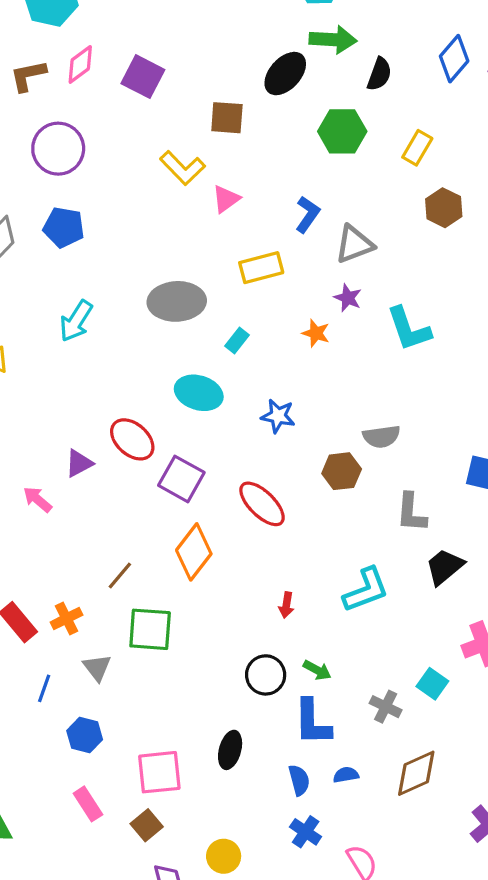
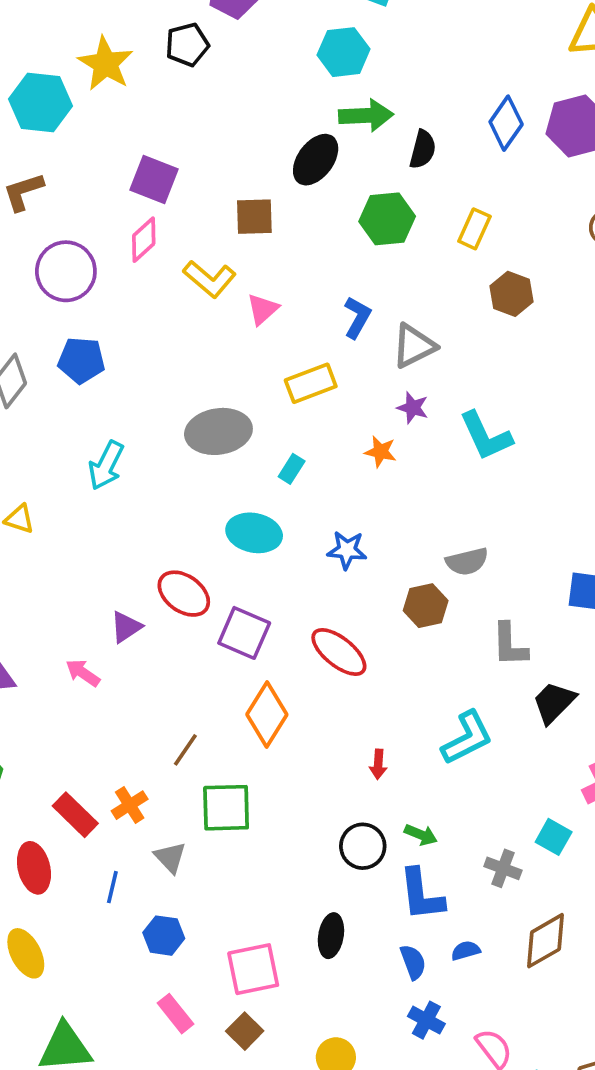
pink diamond: (80, 64) -> (144, 240), moved

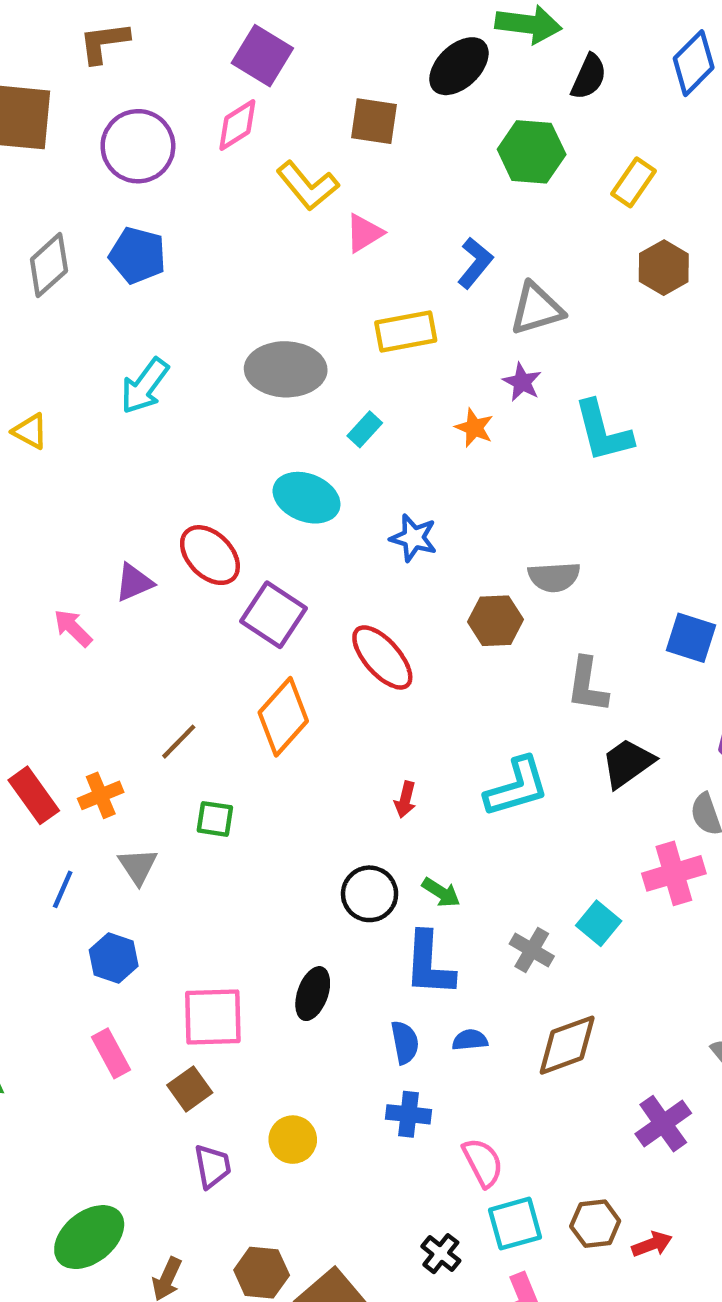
green square: (226, 808) -> (215, 819), size x0.6
blue cross: (426, 1020) -> (408, 1114), turned -32

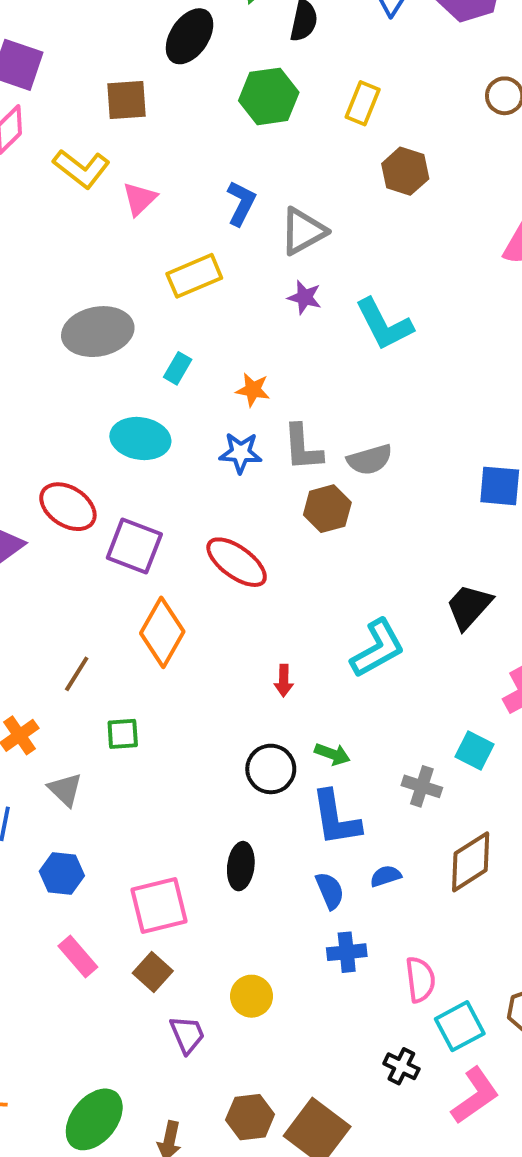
orange star: (474, 428) -> (253, 390), moved
gray L-shape: (587, 685) -> (303, 448), moved
pink semicircle: (483, 1162) -> (420, 980), turned 33

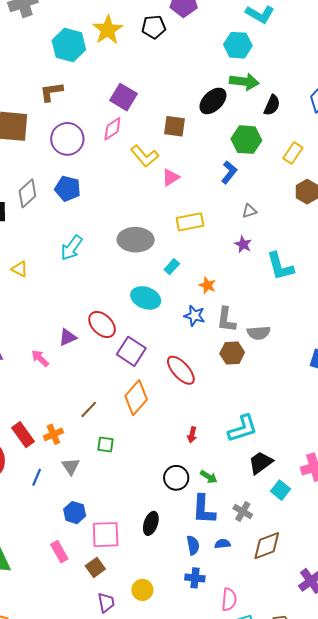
blue L-shape: (241, 203) -> (229, 172), moved
gray triangle: (303, 231) -> (249, 211), size x0.6
black trapezoid: (469, 607) -> (261, 463), moved
gray cross: (422, 786) -> (243, 512), moved
blue hexagon: (62, 874) -> (75, 513), moved

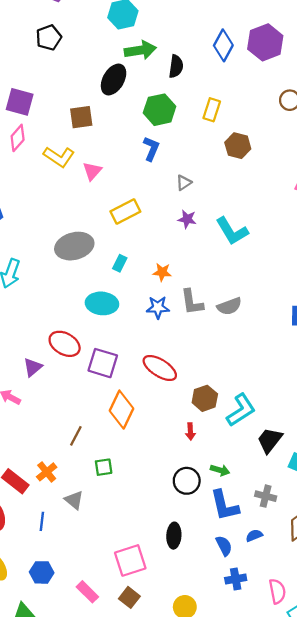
black pentagon: (154, 27) -> (49, 38), moved
brown hexagon: (232, 353) -> (205, 398), moved
blue hexagon: (75, 513) -> (42, 572), moved

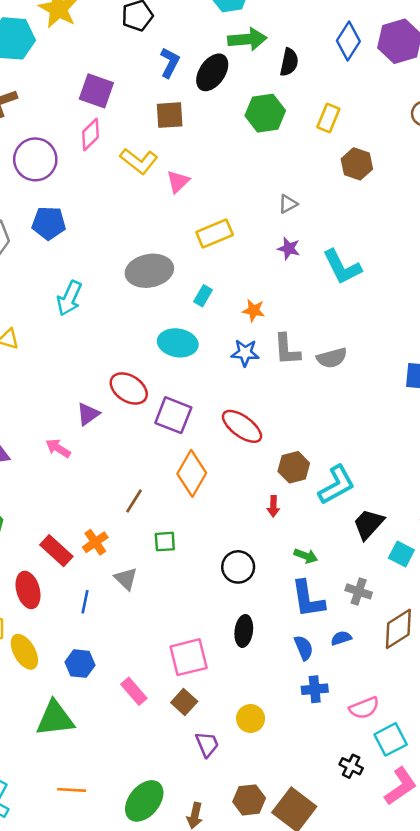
blue L-shape: (151, 149) -> (170, 63), moved
black circle: (187, 481) -> (238, 567), moved
pink semicircle: (277, 591) -> (364, 708), turned 75

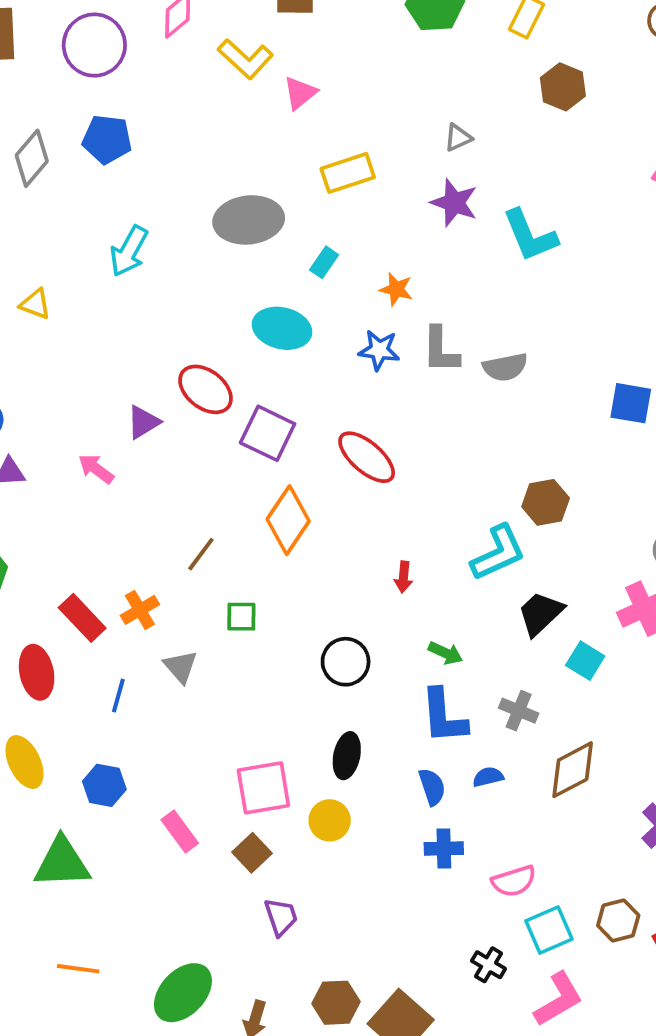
purple star: (289, 248) -> (454, 203), size x1.4
brown hexagon: (294, 467) -> (546, 502), moved
yellow circle: (251, 719) -> (330, 820), moved

